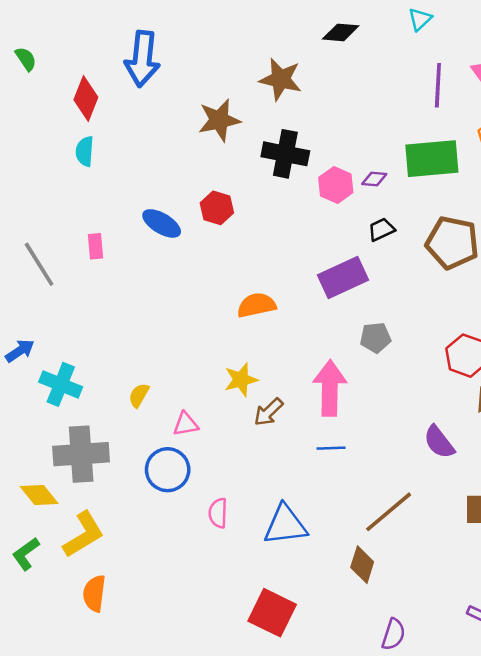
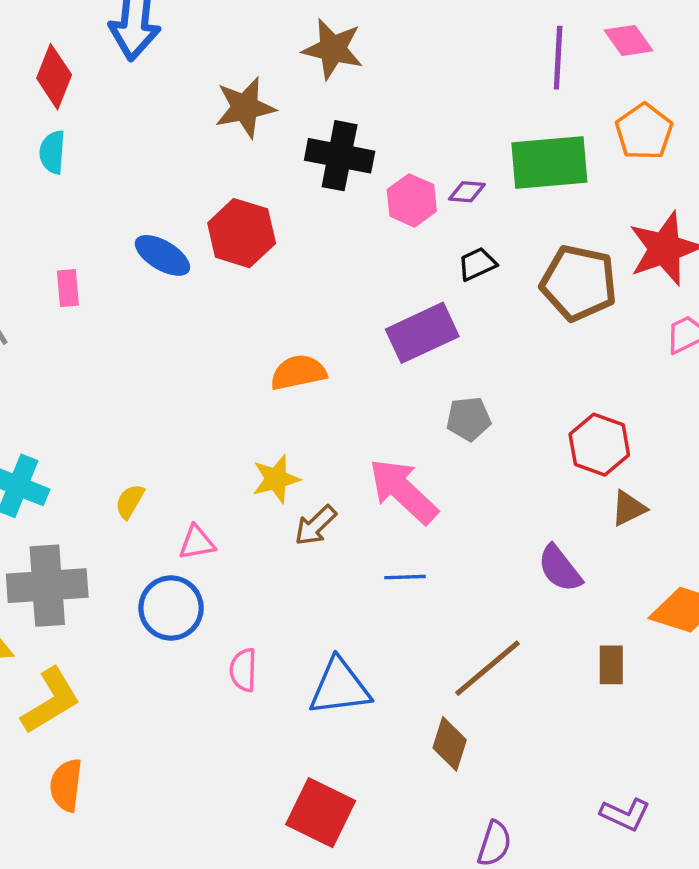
red hexagon: (217, 208) -> (242, 233), size x1.4
pink arrow: (330, 388) -> (403, 491), turned -48

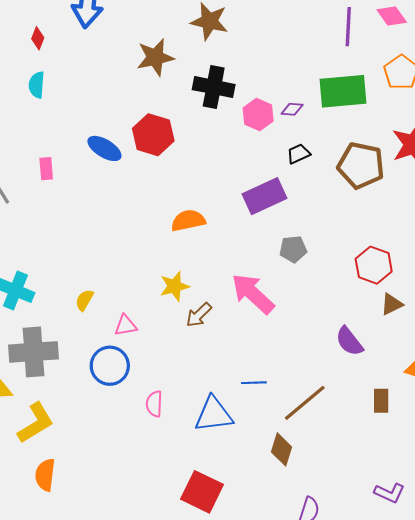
red diamond: (54, 77) -> (38, 38), size x0.6
blue line: (405, 577) -> (254, 383), moved

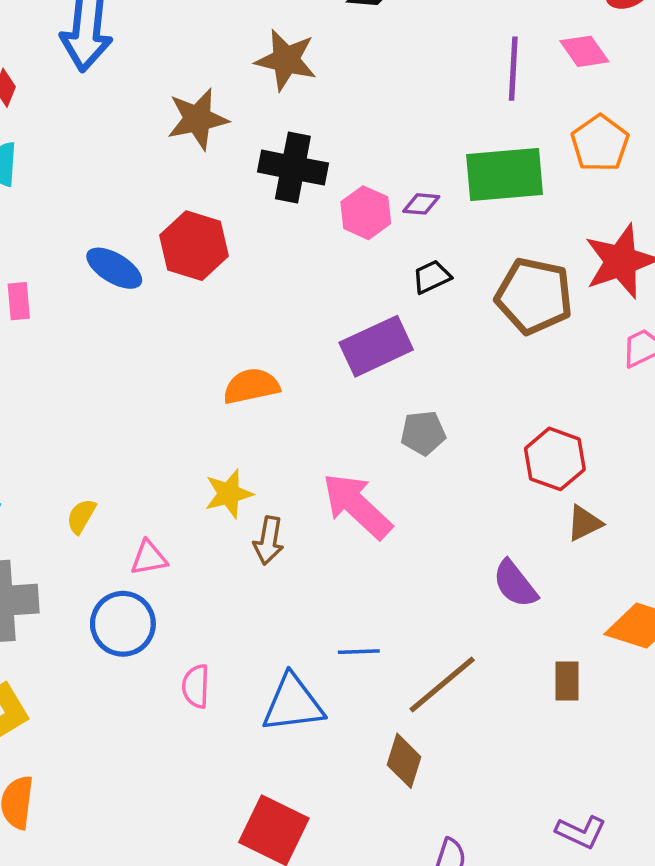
brown arrow: (199, 315) -> (269, 541), turned -36

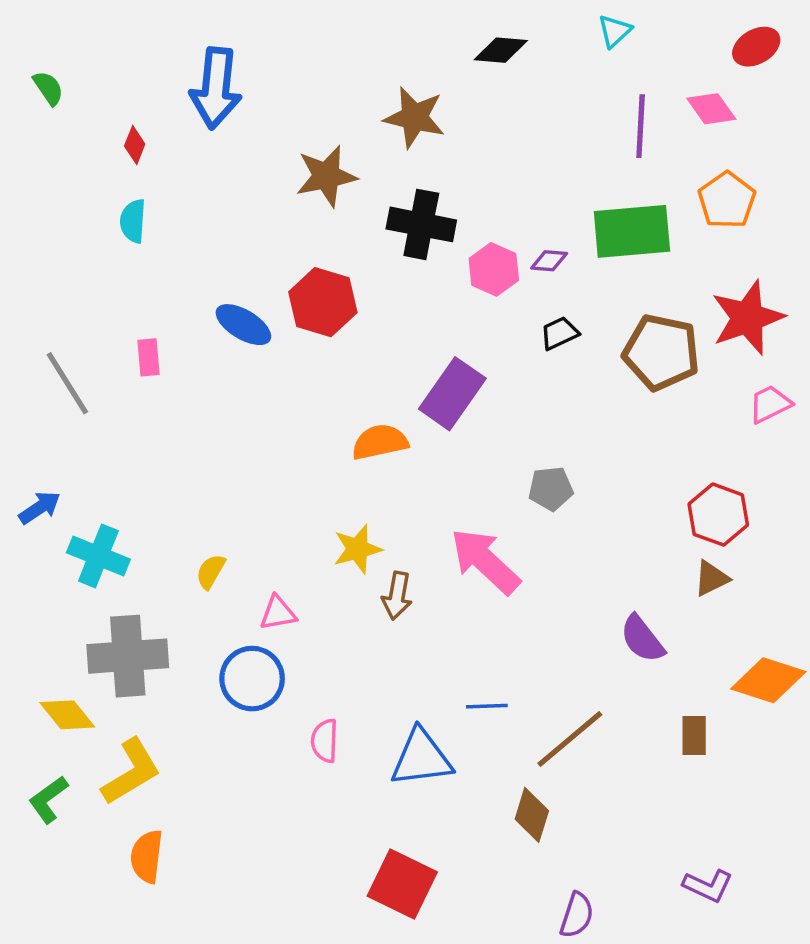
purple rectangle: (376, 346) -> (452, 394), moved, turned -30
red hexagon: (555, 459) -> (718, 515), moved

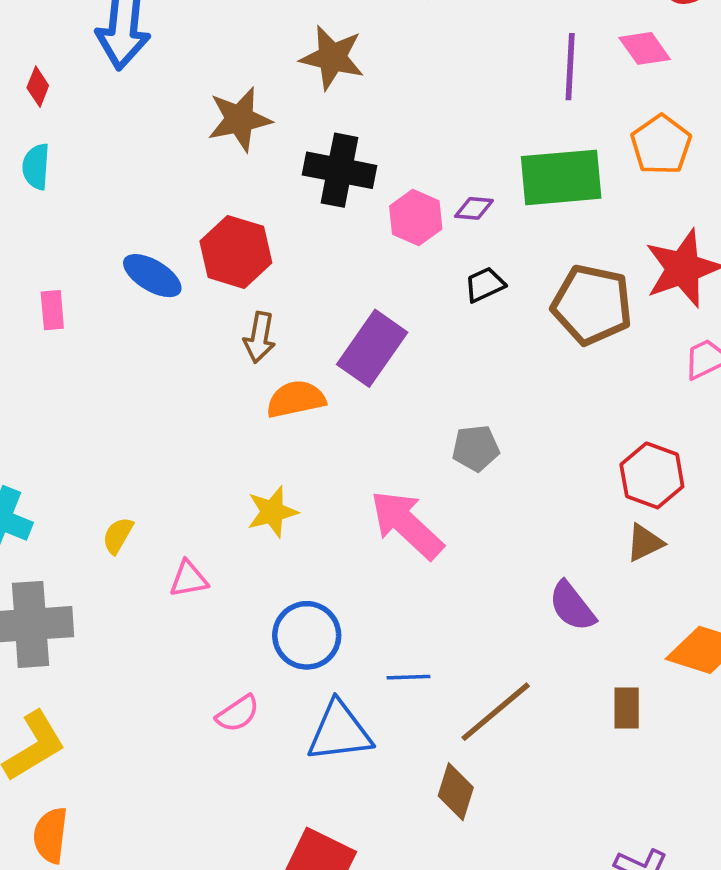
brown arrow: (397, 596) -> (259, 337), moved
blue circle: (252, 679) -> (307, 635), moved
pink semicircle: (325, 741) -> (238, 713), turned -126

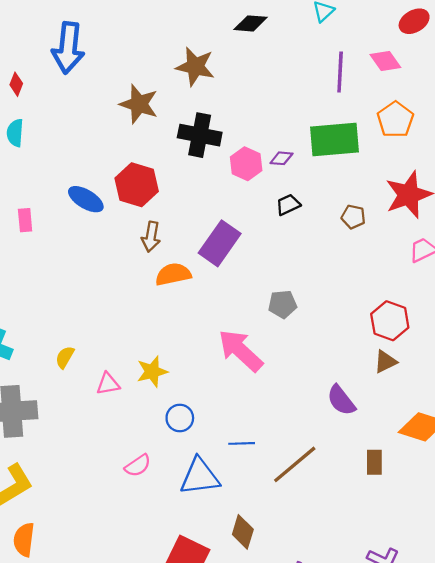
brown star: (240, 119) -> (139, 104), turned 30
brown pentagon: (592, 305) -> (353, 217), size x0.5
yellow star: (272, 512) -> (152, 372), moved
blue circle: (307, 635) -> (180, 418), size x0.7
brown diamond: (456, 792) -> (243, 532), moved

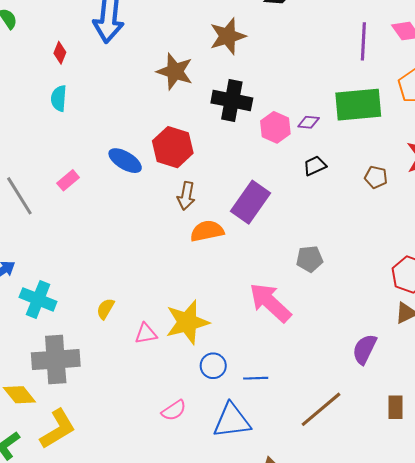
brown star: (195, 67) -> (228, 36), turned -30
pink rectangle: (25, 220) -> (68, 180), turned 55
yellow star: (152, 372) -> (187, 322), size x1.5
purple semicircle: (341, 400) -> (364, 349), turned 64
blue line: (242, 443) -> (256, 378), moved

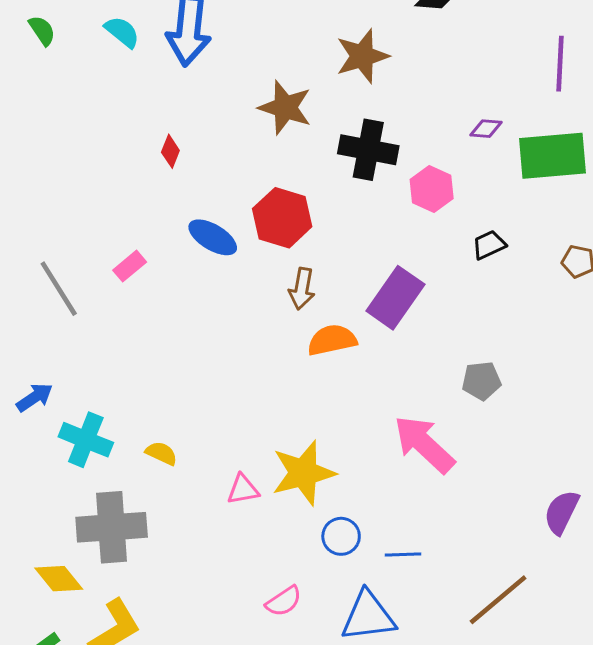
red diamond: (60, 53) -> (170, 151), moved
cyan semicircle: (59, 98) -> (122, 32), moved, turned 125
purple diamond: (309, 122) -> (486, 129), moved
yellow semicircle: (105, 309) -> (161, 453), moved, turned 85

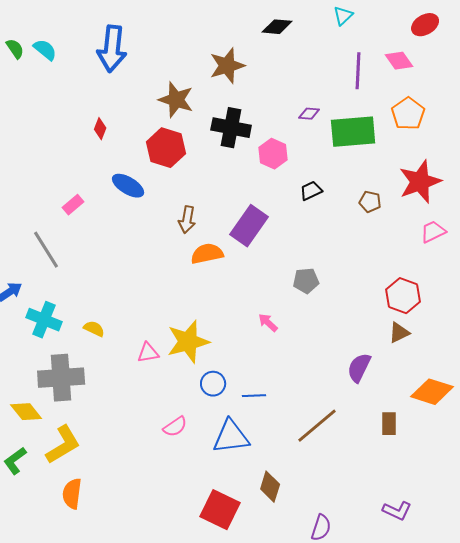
cyan semicircle: (122, 32) -> (45, 50), moved
red hexagon: (282, 218) -> (166, 148), moved
gray line: (59, 289) -> (46, 250), moved
pink arrow: (424, 444) -> (268, 323), size x0.5

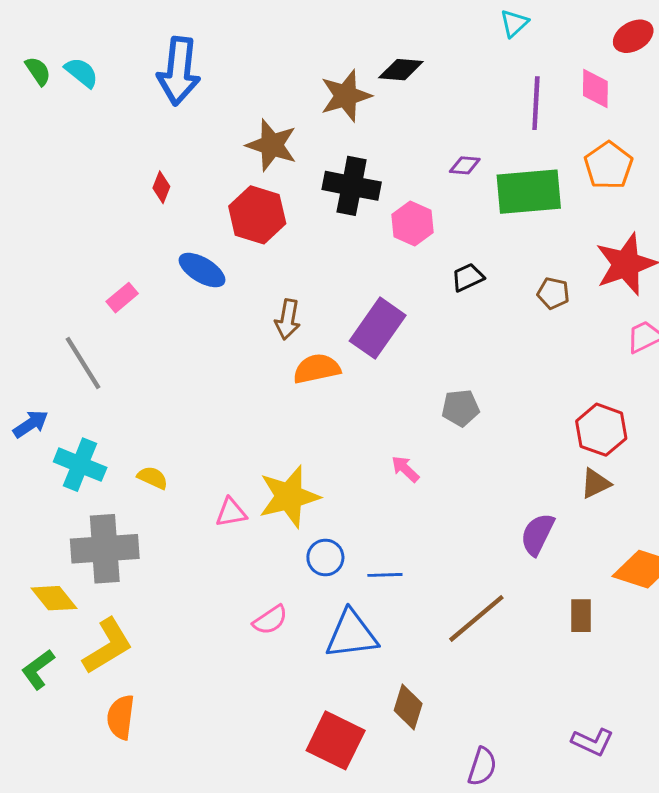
black diamond: (277, 27) -> (401, 70), moved
pink diamond: (399, 61) -> (595, 89), turned 36

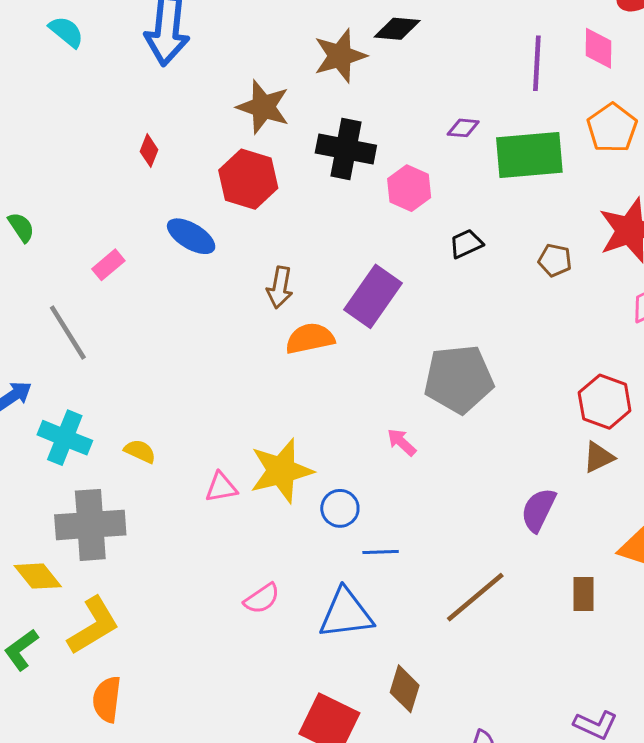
green semicircle: (38, 71) -> (21, 227), moved
gray pentagon: (460, 408) -> (459, 379), size x1.8
blue circle: (325, 557) -> (340, 508), moved

